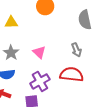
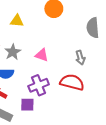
pink triangle: (39, 52) -> (42, 55), turned -32

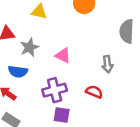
red semicircle: (72, 82) -> (94, 92), size x0.6
purple square: (27, 105) -> (62, 115), moved

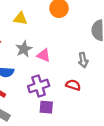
gray star: (29, 47) -> (24, 49), moved

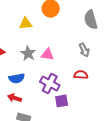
yellow triangle: (20, 19) -> (26, 23), moved
purple cross: (39, 86) -> (50, 83), turned -30

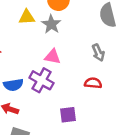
gray star: (28, 53) -> (51, 24), moved
purple cross: (50, 83) -> (42, 80), moved

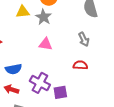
purple cross: (42, 80) -> (40, 83), moved

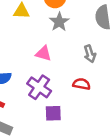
gray star: (43, 17) -> (59, 22), moved
purple cross: (40, 83) -> (39, 87), moved

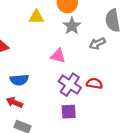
gray arrow: (90, 54) -> (97, 43), moved, turned 84
purple cross: (39, 87) -> (70, 85), moved

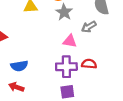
pink triangle: (58, 56) -> (70, 41), moved
purple cross: (70, 85) -> (66, 67), turned -30

